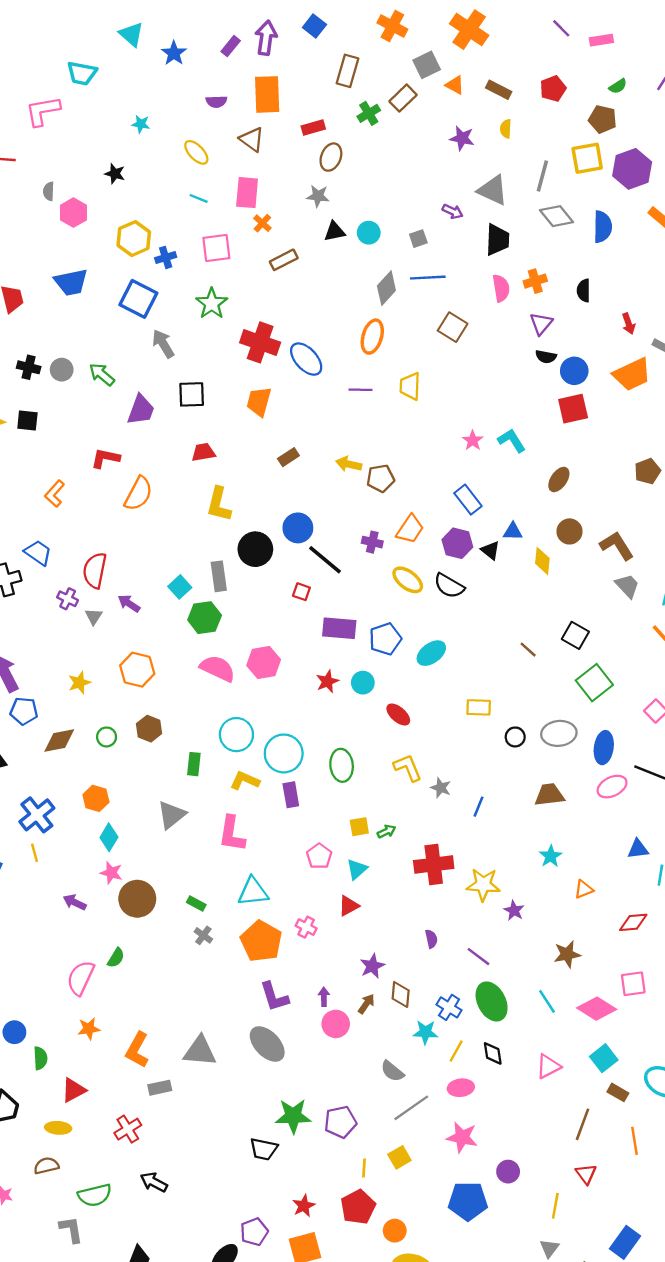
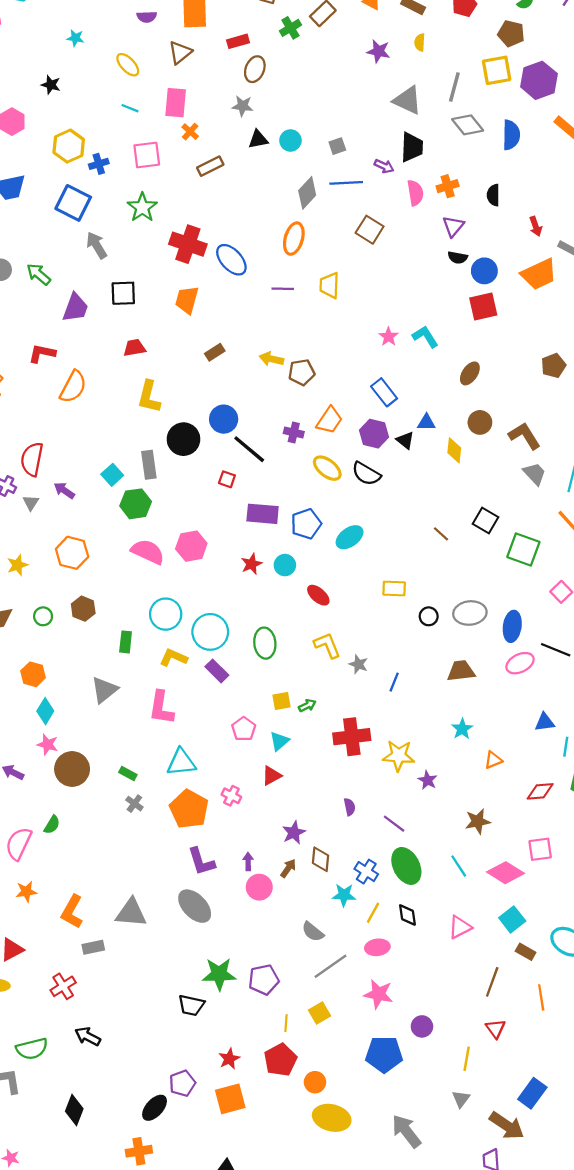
brown triangle: (252, 139) -> (180, 52), turned 45
purple arrow: (453, 211) -> (384, 166), moved
green square: (594, 683) -> (523, 549), moved, turned -32
purple rectangle: (291, 795) -> (217, 671), turned -35

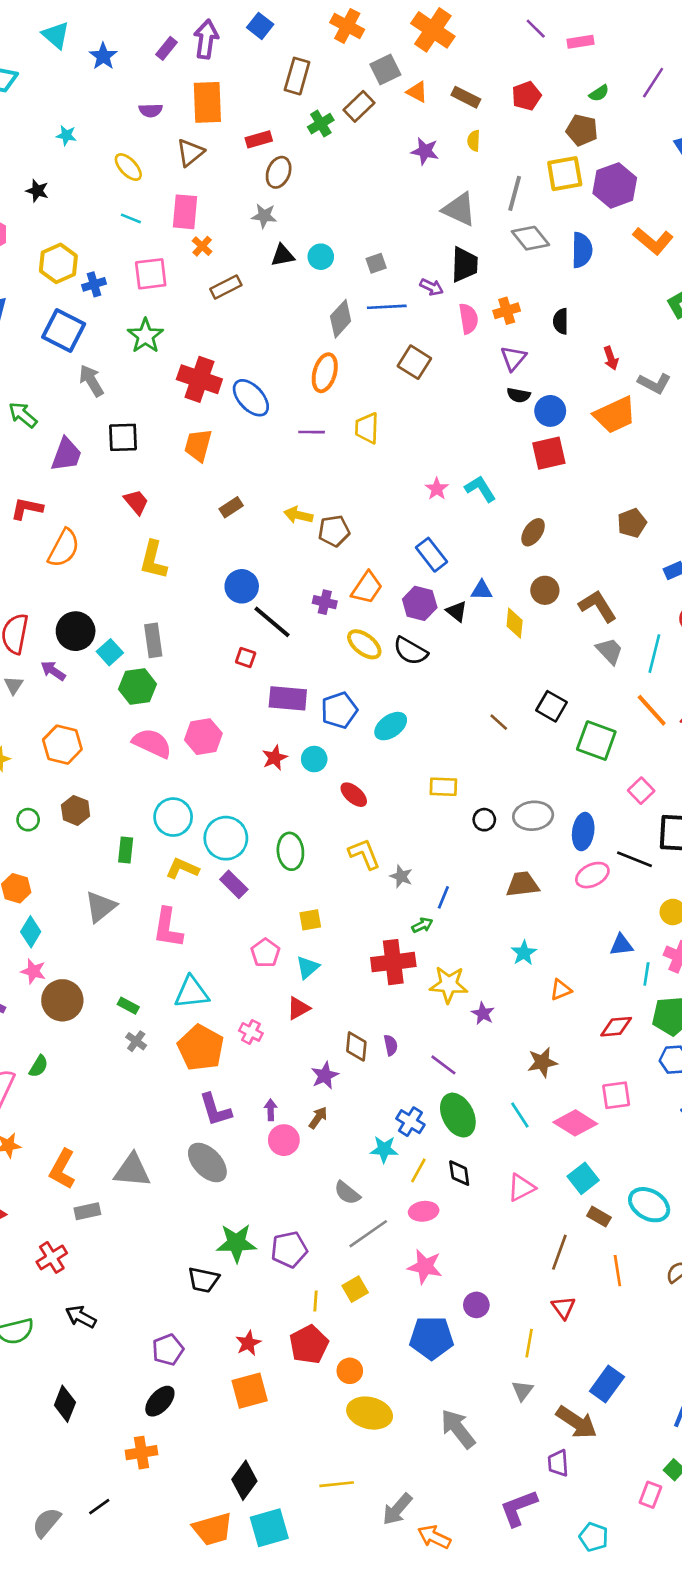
red trapezoid: (134, 348) -> (136, 502), turned 60
black circle: (183, 439) -> (76, 631), moved
green arrow: (307, 705) -> (422, 925), moved
brown diamond: (321, 859) -> (356, 1046), moved
purple pentagon: (182, 1083) -> (168, 1350), moved

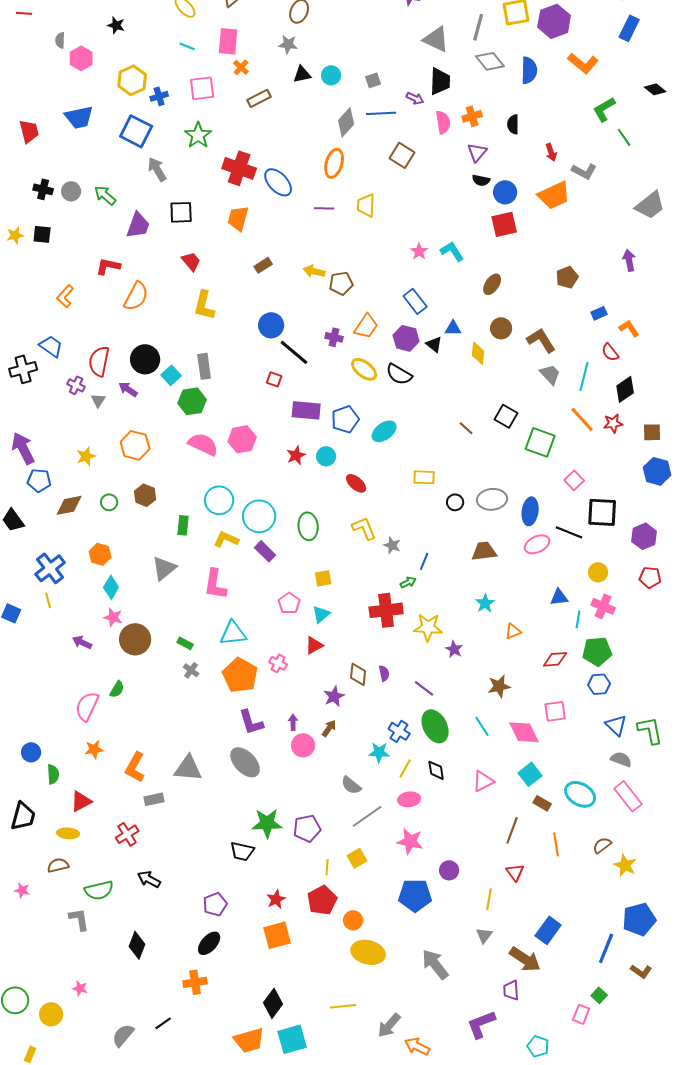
pink diamond: (575, 1123) -> (524, 732), turned 32

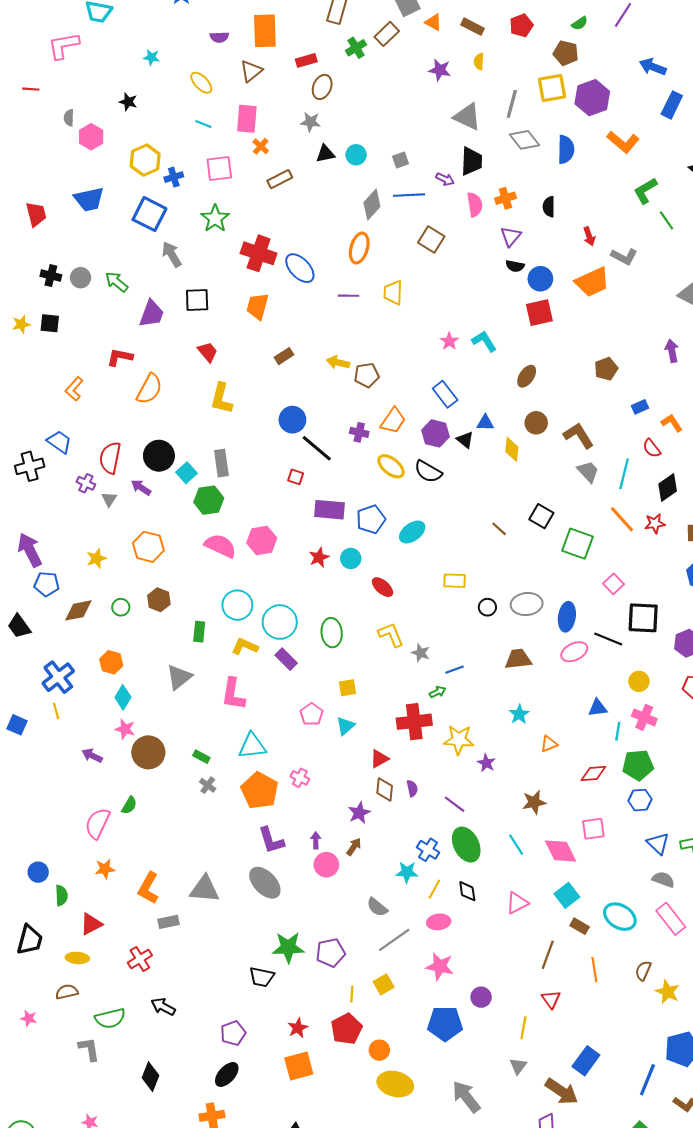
blue line: (424, 561) -> (455, 670), turned 48
red triangle: (314, 645) -> (379, 759), moved
brown semicircle: (602, 845) -> (643, 971), turned -30

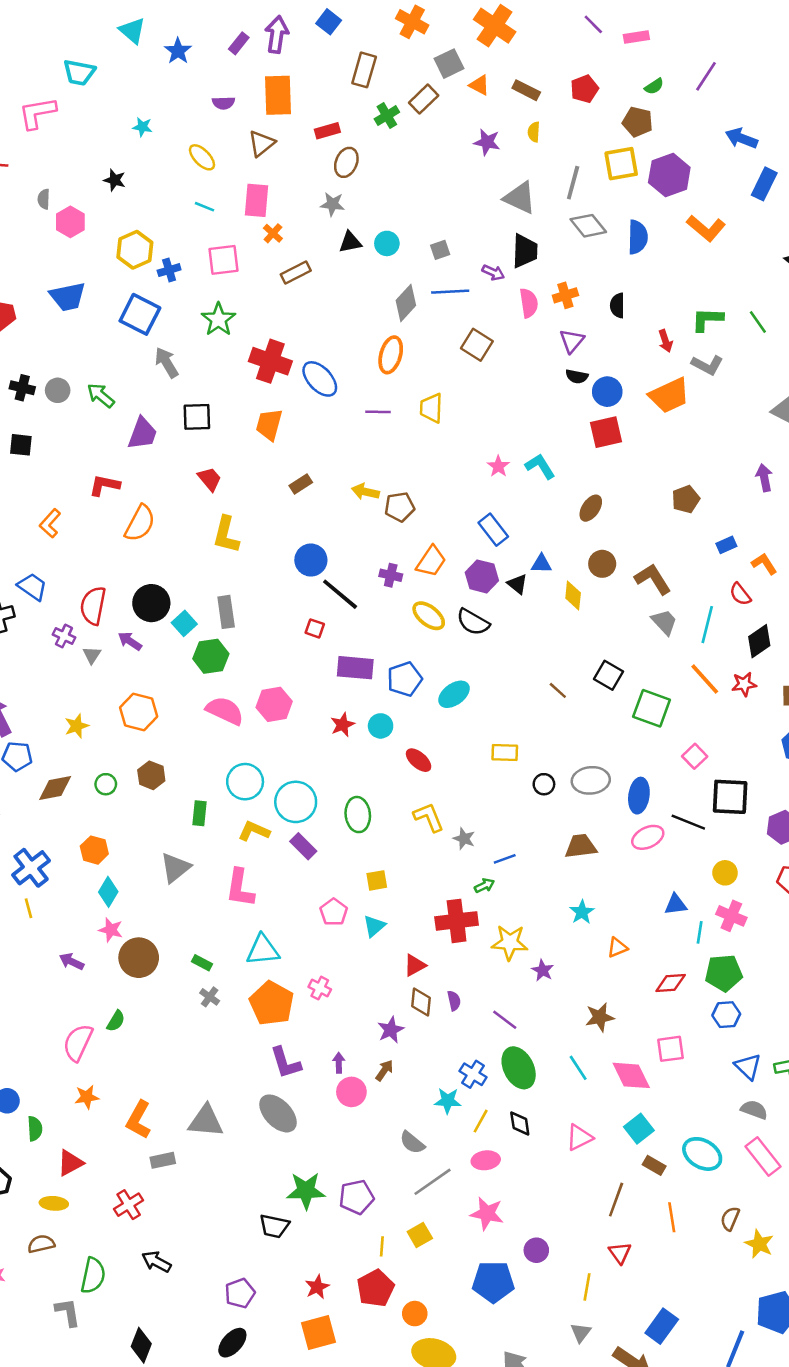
green L-shape: (645, 191) -> (707, 319), moved, turned 32
green semicircle: (110, 1018) -> (93, 1276), turned -64

